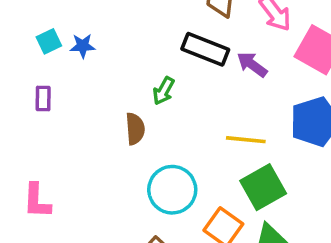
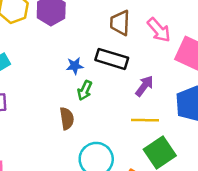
blue star: (83, 46) -> (75, 66), moved
purple arrow: (252, 64) -> (144, 86), moved, turned 95

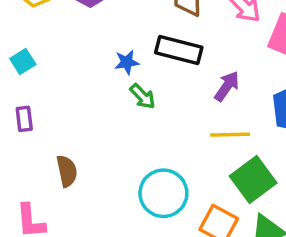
green arrow: (85, 90) -> (143, 96), turned -66
brown semicircle: (67, 118) -> (67, 171), moved

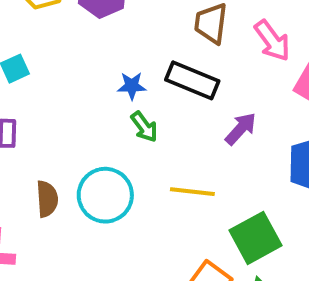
yellow line: (230, 135) -> (192, 192), moved
cyan circle: (163, 193) -> (105, 195), moved

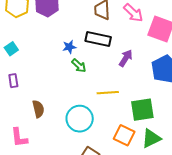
cyan circle: (105, 195) -> (80, 119), moved
green square: (255, 238) -> (142, 110), turned 30

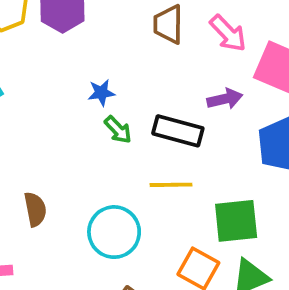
black rectangle: (98, 39) -> (178, 131), moved
purple arrow: (126, 58) -> (225, 99), moved, turned 42

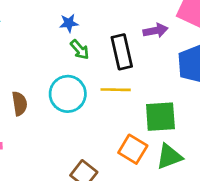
black rectangle: (178, 131) -> (122, 52), turned 60
cyan circle: (114, 232) -> (68, 94), moved

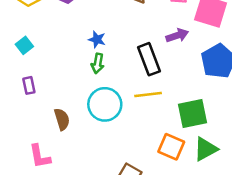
blue star: (69, 23) -> (97, 39), turned 30
green arrow: (80, 50) -> (98, 63), moved, turned 60

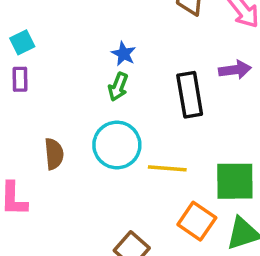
purple rectangle: (29, 85) -> (20, 79), moved
yellow line: (148, 95) -> (167, 168), moved

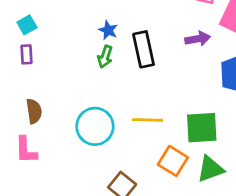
black rectangle: (190, 95) -> (144, 49), moved
cyan circle: (117, 145) -> (95, 126), moved
brown semicircle: (54, 154) -> (34, 111), moved

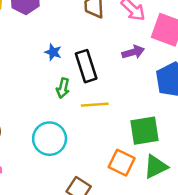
green arrow: (105, 57) -> (63, 88), moved
yellow line: (147, 120) -> (95, 105), moved

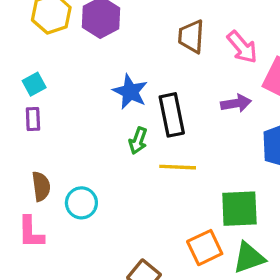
blue star: (53, 52) -> (130, 92), size x1.5
cyan circle: (50, 139) -> (81, 203), moved, size x0.7
orange square: (122, 163) -> (205, 248), turned 32

